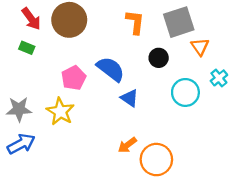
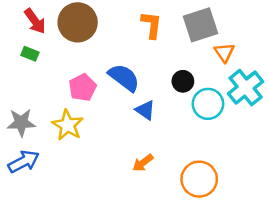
black circle: (159, 58) -> (183, 81), moved
cyan cross: (219, 78) -> (246, 88), size x1.8
orange circle: (156, 160) -> (199, 179), moved

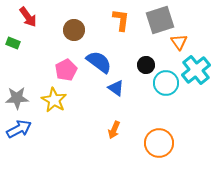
brown circle: (78, 22) -> (74, 30), moved, size x0.7
green rectangle: (30, 54) -> (13, 43), moved
orange arrow: (143, 163) -> (114, 130), turned -30

